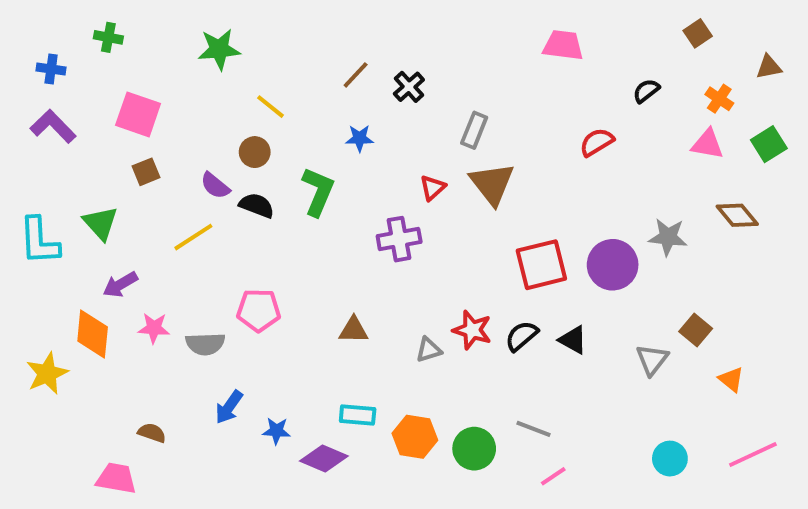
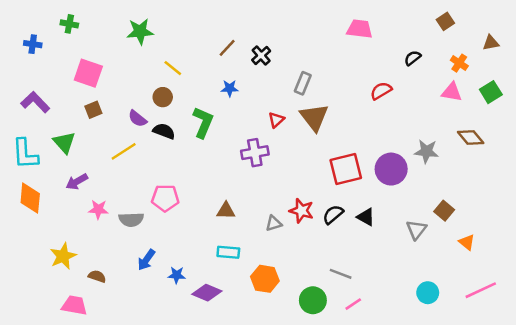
purple L-shape: (53, 126) -> (35, 102), moved
orange diamond: (93, 334) -> (30, 198), moved
yellow star: (47, 373) -> (63, 256), moved
cyan rectangle: (358, 415) -> (228, 252), moved
green circle: (474, 449) -> (313, 300), moved

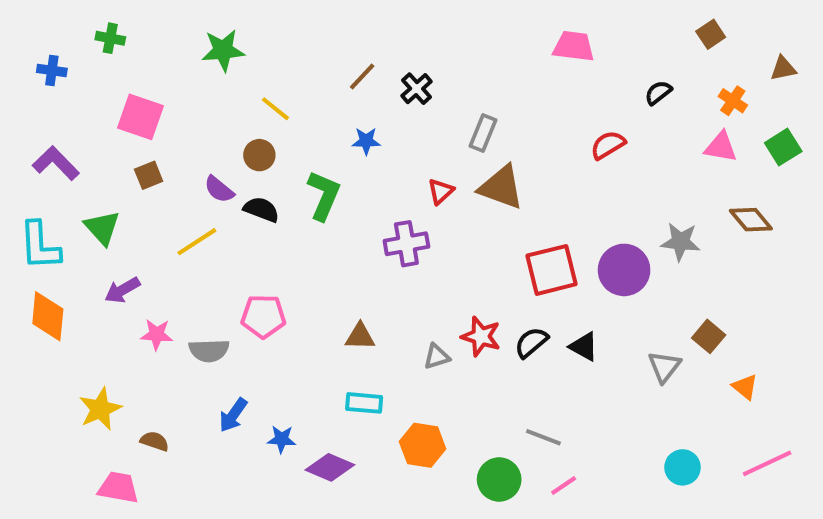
brown triangle: (314, 117) -> (501, 187), turned -32

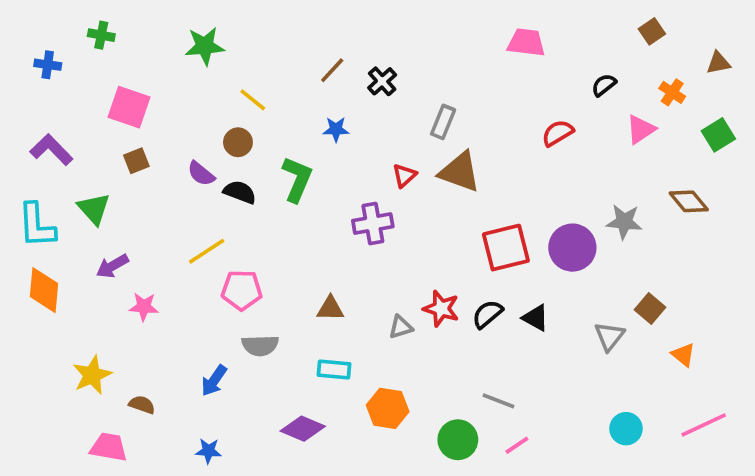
pink triangle: (721, 147) -> (641, 129), moved, turned -44
yellow line: (197, 242) -> (207, 251), moved
gray semicircle: (209, 351) -> (260, 345), moved
blue star: (282, 439) -> (208, 451), moved

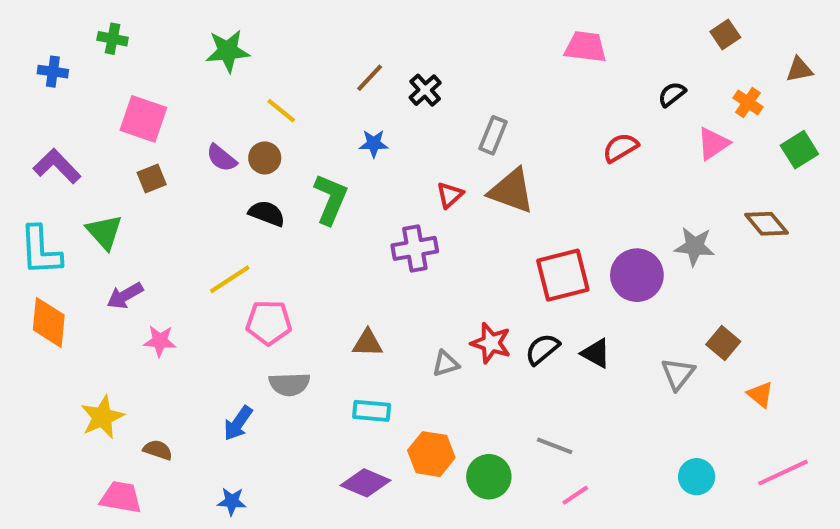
purple semicircle: (201, 174) -> (222, 158), moved
purple diamond: (303, 429) -> (365, 483), moved
green circle: (458, 440) -> (489, 477), moved

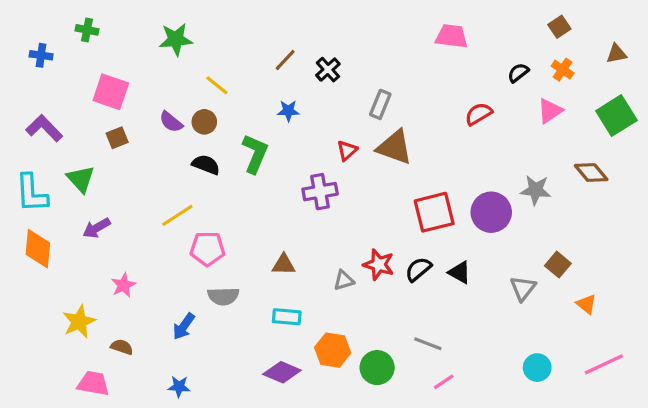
orange cross: (748, 102) -> (563, 70), moved
green square: (799, 150) -> (616, 116), size x1.4
pink star: (160, 341) -> (123, 285), moved, turned -30

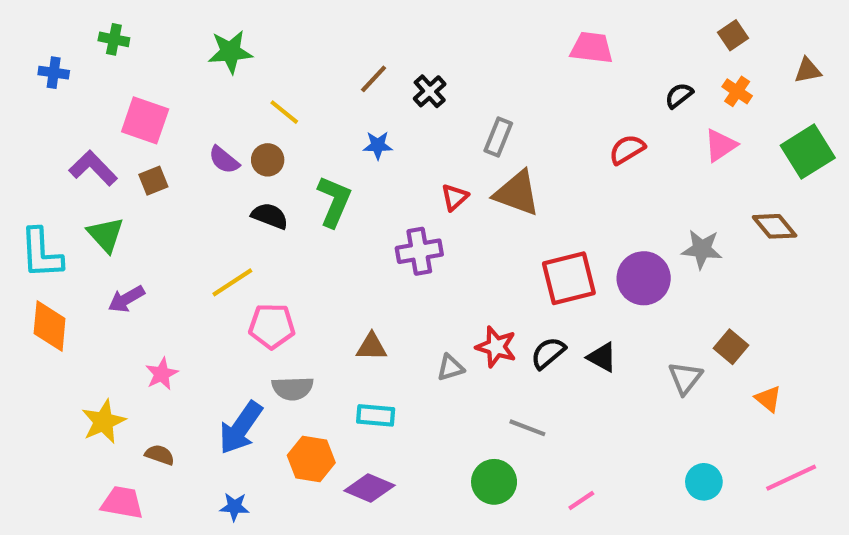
purple L-shape: (44, 128) -> (93, 168), moved
blue arrow: (184, 326) -> (241, 428), size x1.5
gray line: (428, 344) -> (527, 428), moved
orange hexagon: (333, 350) -> (311, 459), moved

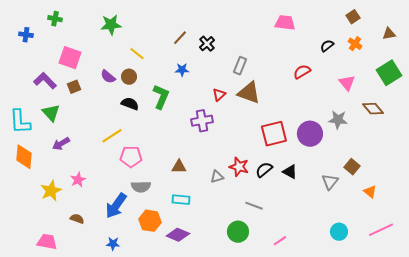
pink triangle: (720, 145) -> (347, 83), moved, turned -36
yellow star: (104, 422) -> (51, 191), moved
pink trapezoid: (122, 503) -> (47, 242), moved

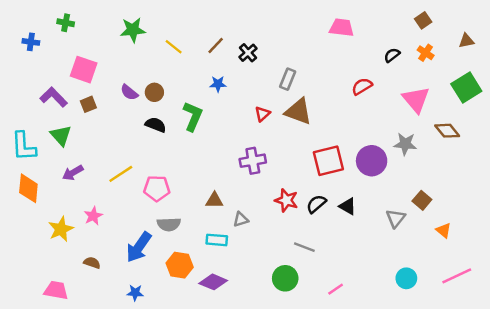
yellow line: (137, 54) -> (174, 47), moved
pink triangle: (347, 83) -> (416, 100), size x1.4
purple cross: (202, 121) -> (253, 161), moved
yellow line: (112, 136) -> (121, 174), moved
gray triangle: (217, 177) -> (241, 220), moved

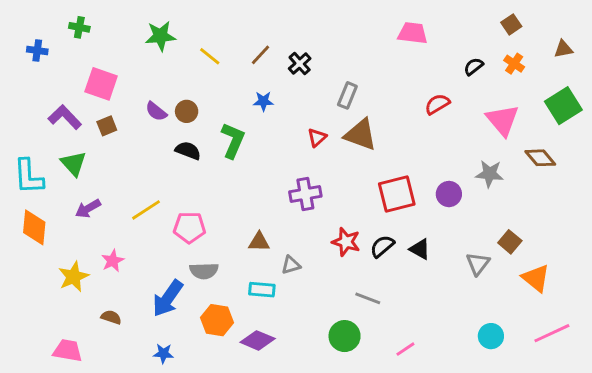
purple circle: (372, 161) -> (449, 194), size x0.7
orange triangle: (444, 230) -> (536, 278), size x1.5

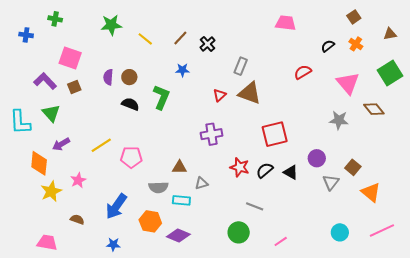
purple semicircle: (156, 111) -> (108, 77), turned 56
purple circle: (449, 194) -> (317, 158), moved
orange diamond: (34, 227) -> (39, 163), moved
gray semicircle: (204, 271) -> (158, 187), moved

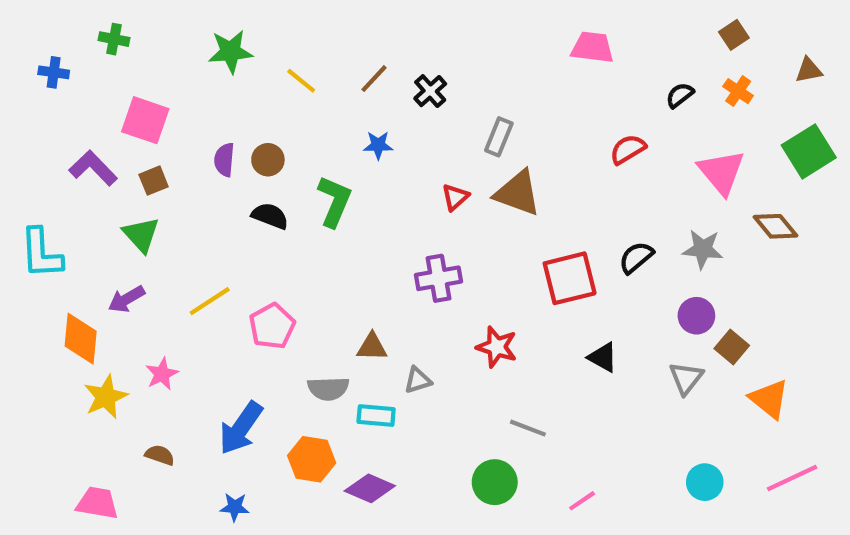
green triangle: (51, 113) -> (141, 235), moved
pink pentagon: (131, 157) -> (272, 326), turned -30
purple circle: (317, 158) -> (696, 316), moved
black semicircle: (265, 170) -> (636, 257), moved

